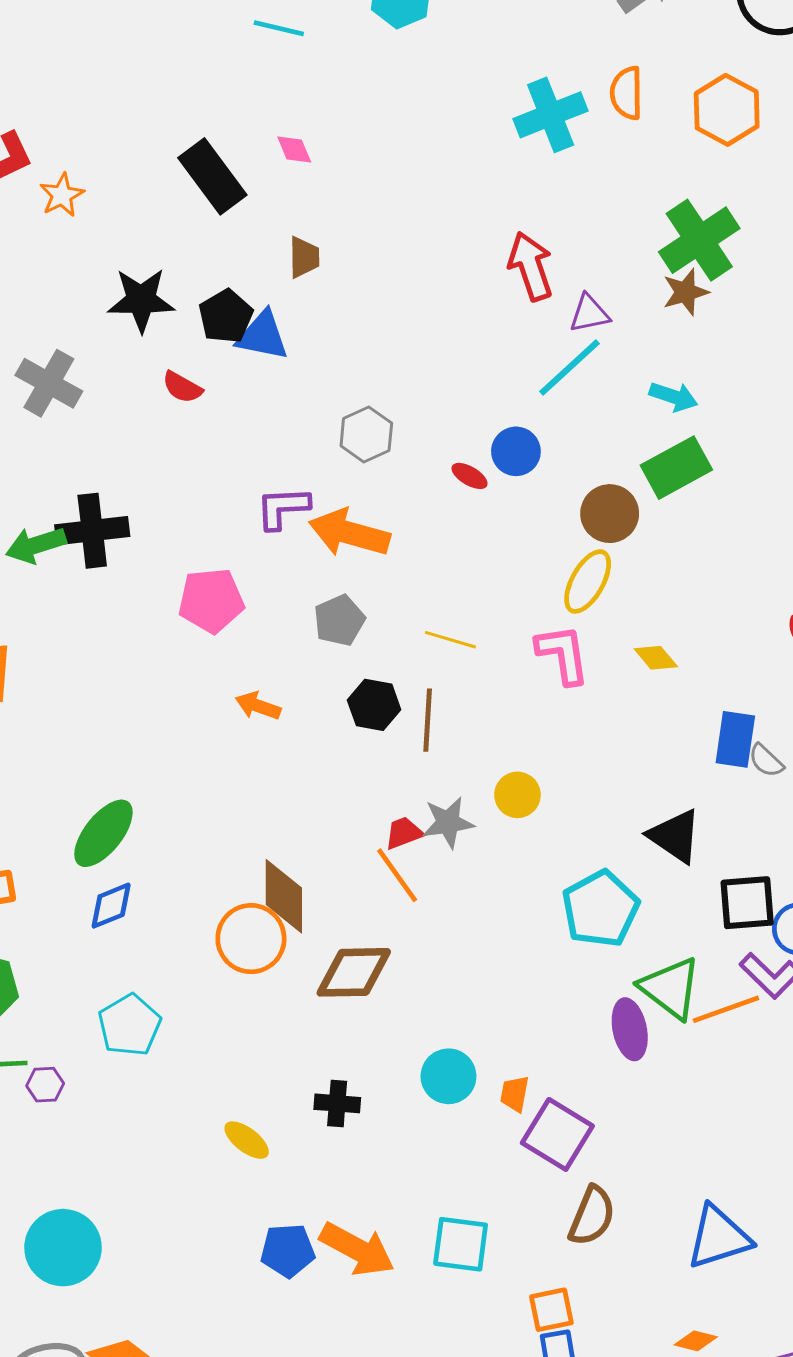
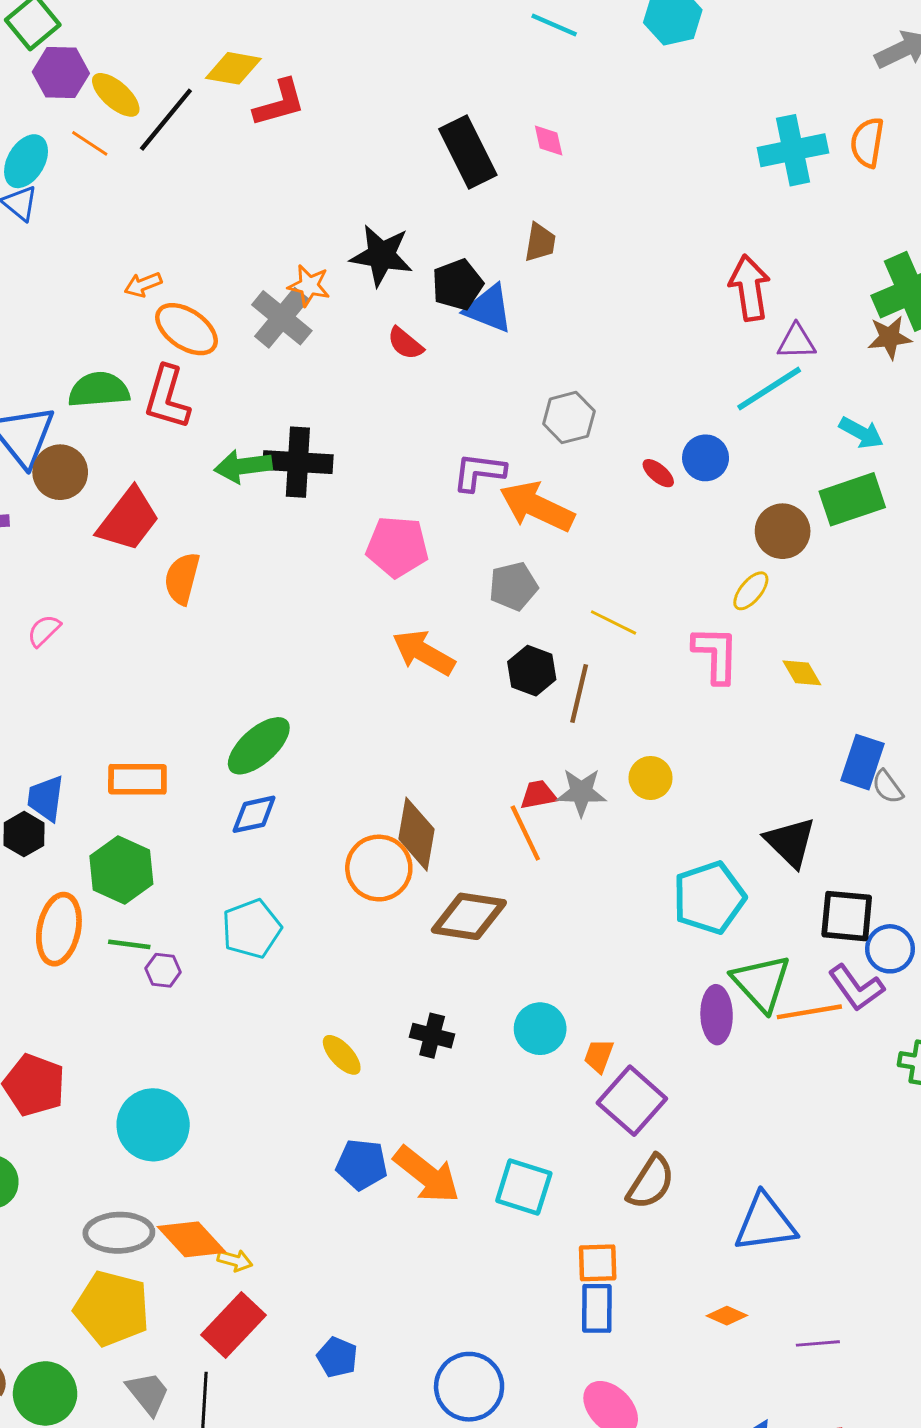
orange star: (62, 195) -> (309, 286), moved, turned 30
yellow ellipse: (588, 581) -> (751, 591), size x0.7
orange arrow: (258, 706) -> (424, 653), size x1.5

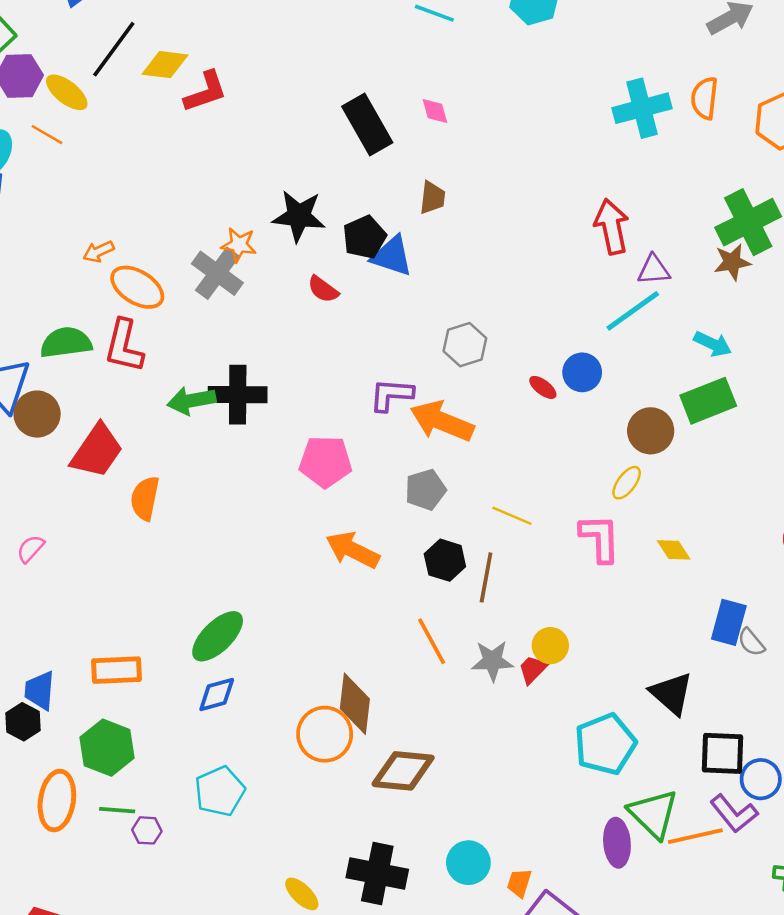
black line: (166, 120) -> (114, 49), moved
red trapezoid: (538, 795) -> (533, 669), moved, turned -32
orange line: (525, 833) -> (432, 641), moved
black cross: (432, 1036) -> (377, 874), size x1.6

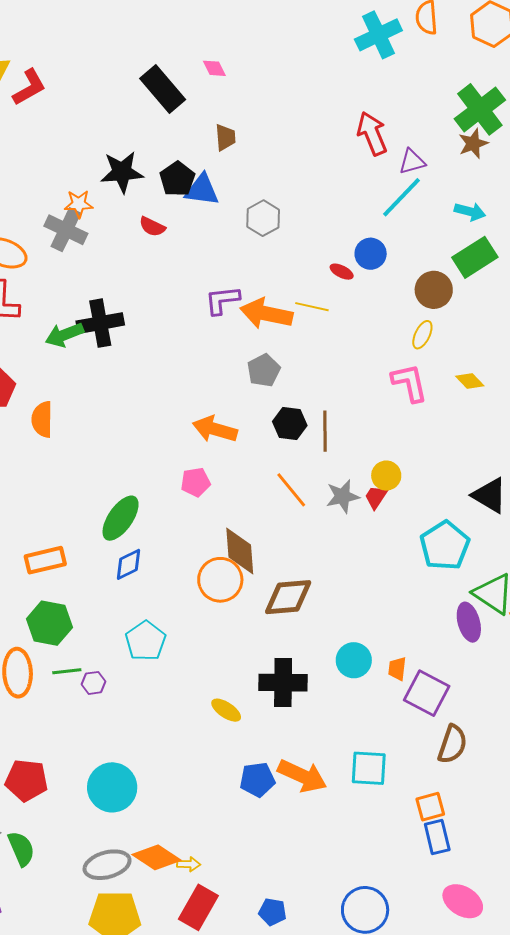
gray hexagon: (465, 345) -> (263, 218), moved
pink pentagon: (325, 462) -> (196, 482), moved, size x0.7
yellow line: (512, 516) -> (312, 307), moved

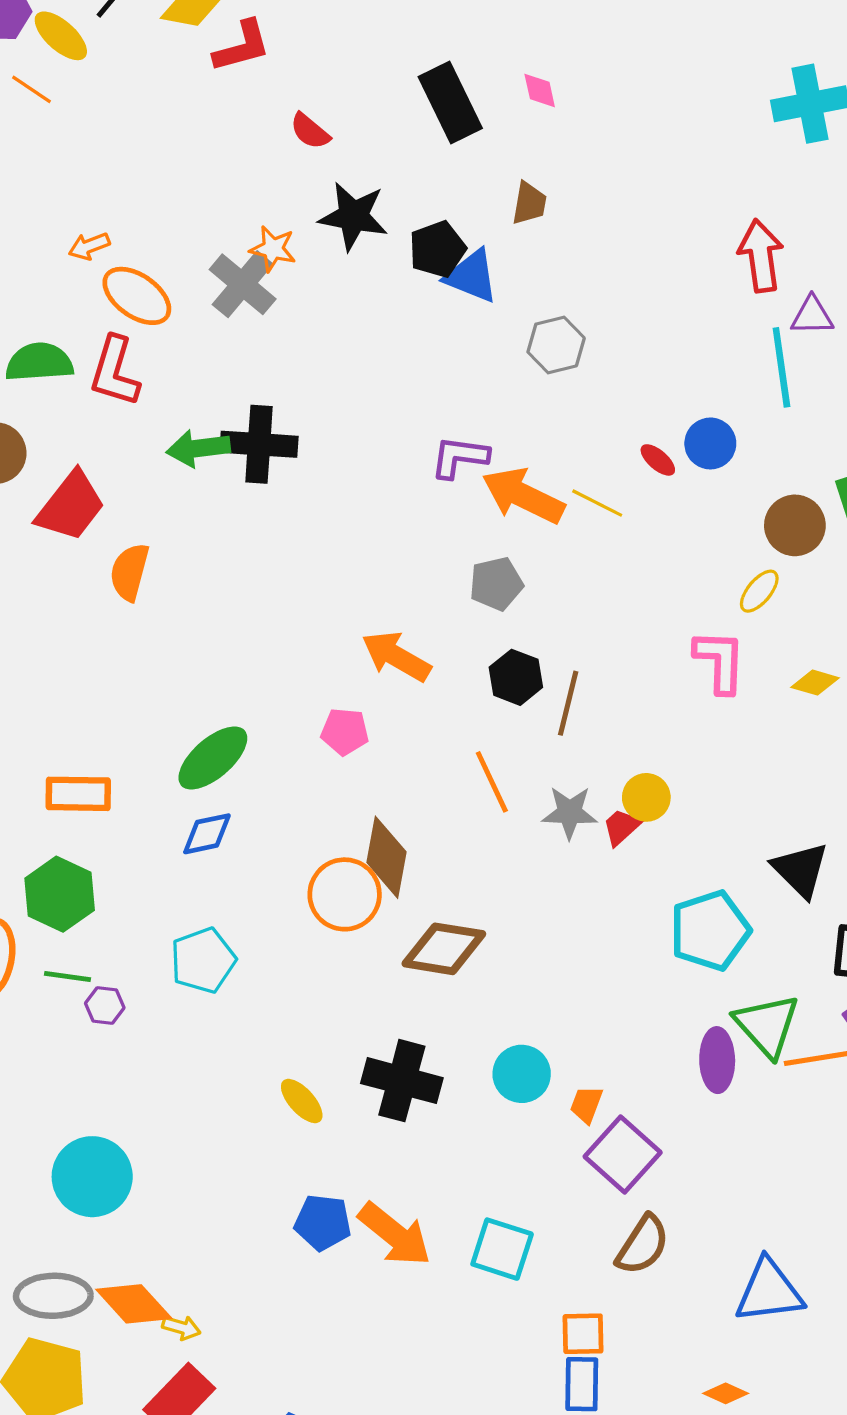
cyan line: (402, 197) -> (781, 367), turned -66
red semicircle: (152, 227) -> (310, 131), moved
yellow diamond: (470, 381) -> (815, 683), turned -44

